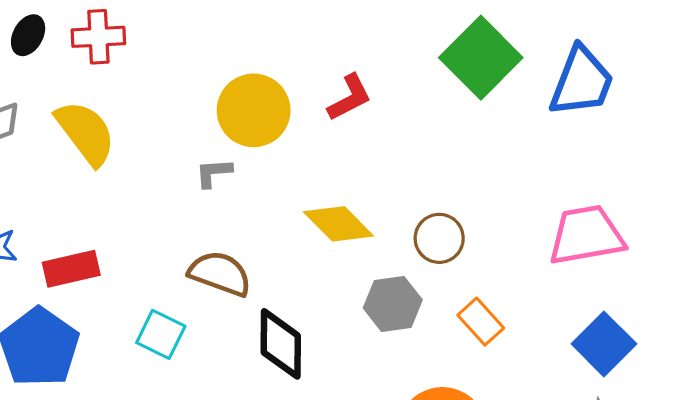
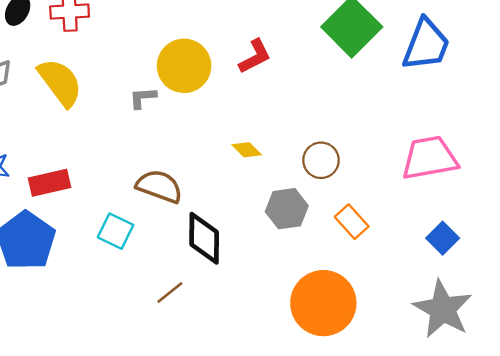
gray L-shape: (214, 173) -> (143, 98), moved
yellow diamond: (338, 224) -> (247, 150), size x0.6
blue square: (604, 344) -> (443, 238), size x0.7

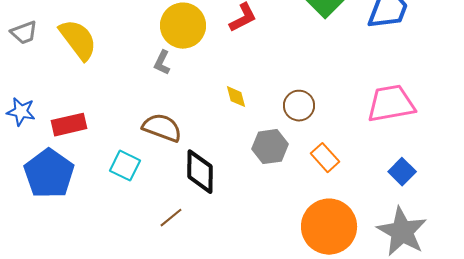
gray L-shape: (143, 98) -> (162, 63), moved, turned -60
yellow diamond: (247, 150) -> (236, 97), turned 30
orange circle: (323, 303) -> (329, 227), moved

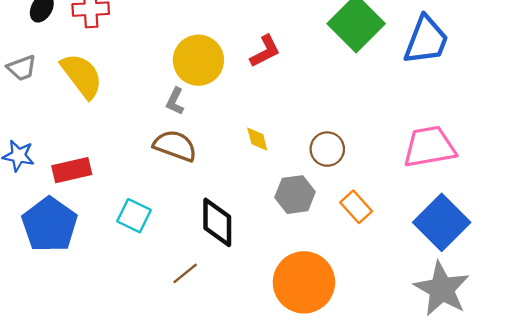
brown semicircle: (162, 128) -> (175, 146), moved
blue square: (402, 172) -> (442, 222), size x1.8
orange circle: (329, 227) -> (304, 282), moved

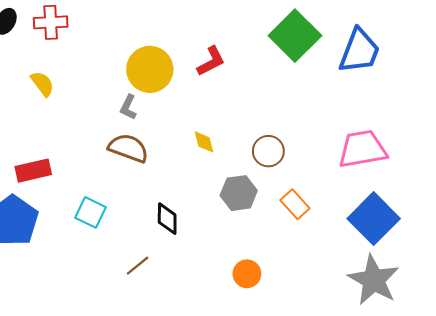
yellow semicircle: (82, 76) -> (42, 84), size x0.6
black diamond: (217, 222) -> (167, 219), size x0.7
orange circle: (304, 282) -> (247, 274), size x0.5

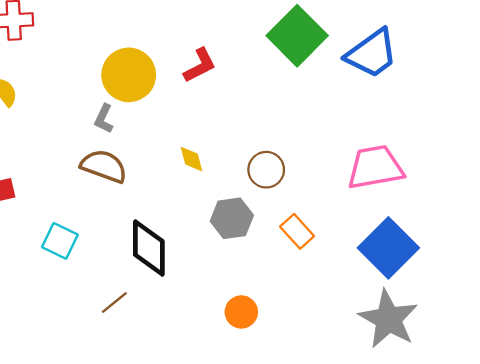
blue trapezoid: (359, 51) -> (372, 54), turned 33
black diamond: (167, 219) -> (149, 248), size x1.5

